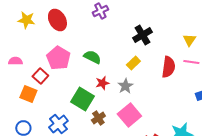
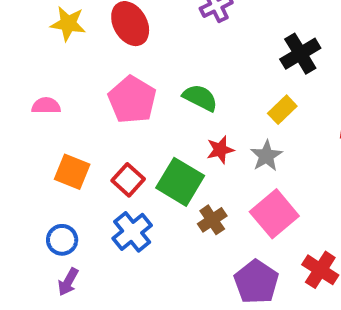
red square: (40, 76) -> (128, 180), moved

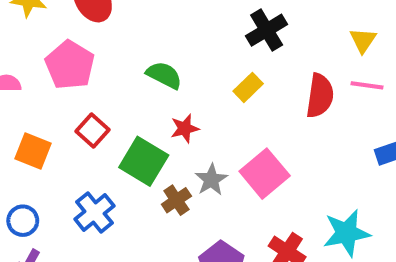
pink pentagon: (132, 100) -> (70, 65), moved
gray star: (266, 156) -> (211, 180), moved
red square: (128, 180) -> (92, 131), moved
pink square: (274, 214) -> (265, 174), moved

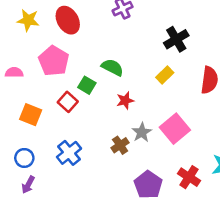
green square: (144, 161) -> (87, 85), moved, size x0.6

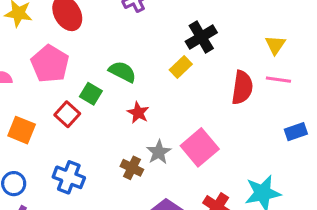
yellow rectangle: (165, 75) -> (181, 67), moved
red star: (125, 101) -> (138, 113), turned -30
brown cross: (120, 145) -> (132, 168), turned -30
blue cross: (69, 153) -> (69, 177), turned -30

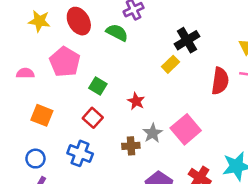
green semicircle: (122, 72) -> (117, 33), moved
red square: (67, 114) -> (93, 118), moved
brown cross: (132, 168) -> (131, 146), turned -30

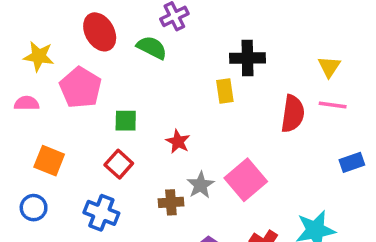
yellow star: (39, 21) -> (39, 56), moved
black cross: (187, 40) -> (247, 58), turned 30
yellow rectangle: (170, 64) -> (225, 91), turned -54
green square: (98, 86) -> (126, 121), turned -30
blue circle: (35, 159) -> (34, 208), moved

